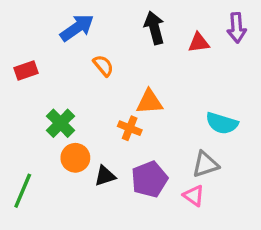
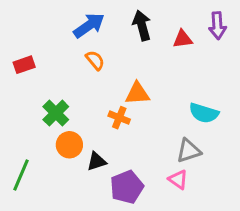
blue arrow: (77, 28) -> (89, 25), moved
purple pentagon: (149, 179) -> (127, 187), moved

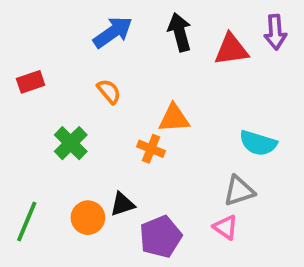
red triangle: (183, 39) -> (231, 49), size x1.4
orange semicircle: (95, 60) -> (109, 91), moved
orange circle: (69, 145) -> (88, 218), moved

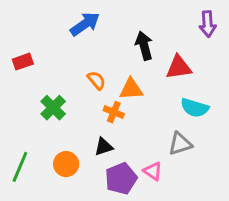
black arrow: (180, 32) -> (144, 46), moved
red triangle: (231, 49) -> (179, 67), moved
orange semicircle: (109, 91) -> (96, 80), moved
black triangle: (122, 204) -> (104, 147), moved
pink triangle: (226, 227) -> (153, 171), moved

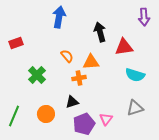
blue arrow: (85, 24) -> (59, 17), turned -45
orange cross: (114, 112) -> (79, 78), turned -32
gray triangle: (180, 144) -> (135, 108), moved
pink triangle: (153, 171) -> (106, 119), turned 32

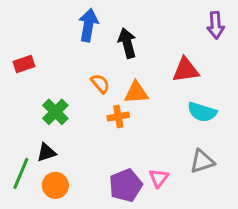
black arrow: (100, 32) -> (127, 43), moved
black triangle: (72, 102) -> (46, 152), moved
orange circle: (46, 114) -> (55, 185), moved

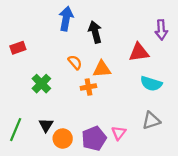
purple arrow: (216, 25) -> (161, 30), moved
black triangle: (46, 152) -> (46, 125), moved, turned -40
orange circle: (55, 185) -> (63, 139), moved

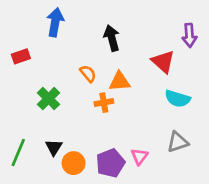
blue arrow: (66, 19) -> (55, 22), moved
red triangle: (139, 52) -> (163, 62), turned 50

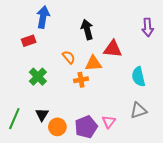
red rectangle: (21, 56) -> (29, 41), moved
red triangle: (163, 62) -> (113, 49), moved, turned -36
cyan semicircle: (178, 99) -> (138, 77), turned 60

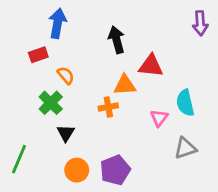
purple arrow: (148, 27) -> (200, 23), moved
orange semicircle: (69, 57) -> (66, 75), moved
black triangle: (42, 115) -> (66, 133), moved
pink triangle: (109, 122) -> (159, 118), moved

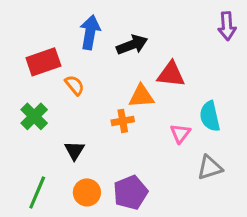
blue arrow: (58, 23) -> (90, 32), moved
black arrow: (117, 40) -> (132, 45), turned 84
red rectangle: (38, 55) -> (43, 62), size x1.5
green cross: (51, 103) -> (34, 116), moved
green line: (19, 159) -> (37, 192), moved

